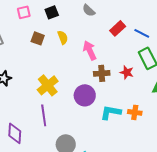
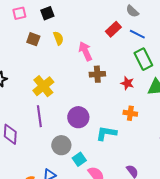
gray semicircle: (89, 10) -> (132, 11), moved
red star: (127, 72) -> (127, 83), moved
purple circle: (85, 95) -> (78, 117), moved
cyan L-shape: (111, 112) -> (106, 133), moved

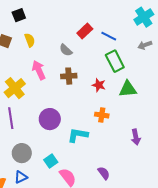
gray semicircle: (132, 11) -> (66, 50), moved
pink arrow: (85, 51) -> (39, 70), moved
gray circle: (61, 145) -> (22, 153), moved

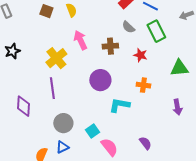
gray semicircle: (66, 50) -> (128, 27), moved
green triangle: (128, 89) -> (179, 68), moved
purple circle: (50, 119) -> (100, 80), moved

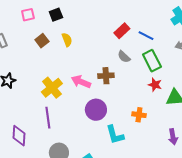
brown square: (46, 11) -> (42, 41), turned 32
pink arrow: (80, 40) -> (81, 82), moved, turned -42
red star: (140, 55) -> (155, 85), moved
cyan L-shape: (119, 105) -> (115, 135), turned -115

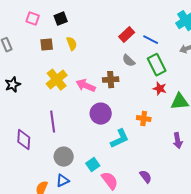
pink square: (28, 15) -> (33, 19), turned 32
brown square: (42, 41) -> (47, 45), turned 32
yellow cross: (52, 88) -> (57, 80), moved
cyan L-shape: (115, 135) -> (120, 139), turned -100

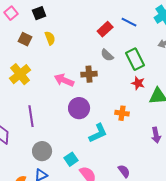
pink square: (33, 19) -> (11, 13), turned 32
blue line: (151, 40) -> (129, 22), moved
brown square: (47, 45) -> (25, 39), turned 32
yellow cross: (57, 80) -> (20, 74), moved

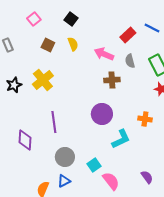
black square: (39, 13) -> (71, 19), moved, turned -32
gray semicircle: (107, 55) -> (130, 61), turned 32
pink arrow: (64, 80) -> (104, 54), moved

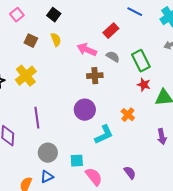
blue line: (152, 28) -> (135, 12), moved
gray semicircle: (130, 61) -> (113, 57), turned 136
orange cross: (145, 119) -> (128, 115), turned 32
cyan square: (94, 165) -> (77, 161), turned 32

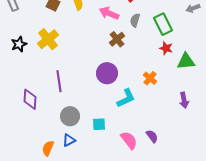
gray semicircle: (113, 57) -> (135, 20), turned -104
brown cross: (95, 76) -> (117, 39), turned -35
pink semicircle: (94, 177) -> (129, 140), moved

